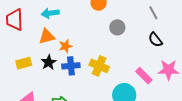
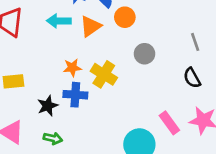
orange triangle: (47, 36) -> (91, 26), moved, turned -30
black star: (49, 62) -> (48, 106), moved
yellow cross: (99, 66) -> (104, 74), moved

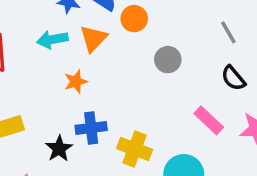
orange star: (72, 68) -> (76, 82), moved
yellow cross: (104, 74) -> (135, 149), moved
pink rectangle: (169, 123) -> (209, 120), moved

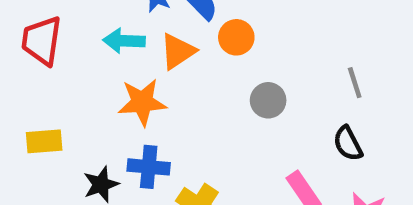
orange star: (76, 82) -> (142, 102), size x1.5

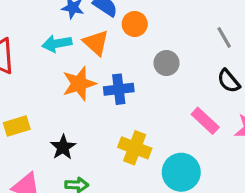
orange triangle: (178, 51) -> (96, 43), turned -32
blue cross: (149, 167) -> (119, 89), moved

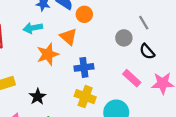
orange triangle: (96, 43) -> (68, 37), moved
gray circle: (166, 63) -> (124, 38), moved
blue cross: (119, 89) -> (84, 67), moved

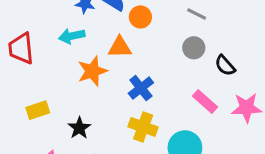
gray line: (144, 23) -> (197, 14), moved, turned -32
orange triangle: (68, 37) -> (120, 47), turned -42
blue cross: (84, 67) -> (141, 88), turned -30

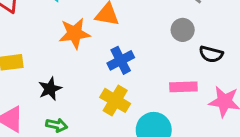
black semicircle: (225, 65) -> (211, 54), turned -45
pink rectangle: (205, 101) -> (183, 87), turned -55

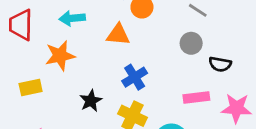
orange star: (75, 33) -> (60, 56), moved
black star: (50, 89) -> (91, 101), moved

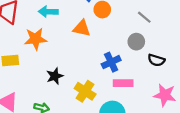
blue cross: (135, 77) -> (111, 62), moved
pink rectangle: (196, 97) -> (123, 83), moved

